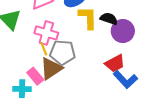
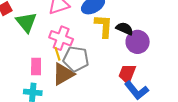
red trapezoid: (115, 63) -> (127, 74), turned 135
pink rectangle: (35, 76) -> (36, 66), moved, turned 36

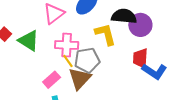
yellow L-shape: (104, 26) -> (105, 34), moved
black semicircle: (125, 29) -> (124, 16), size x1.4
pink rectangle: (36, 66) -> (52, 80), turned 66

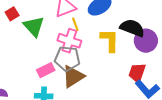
gray pentagon: (87, 60) -> (67, 59), moved
yellow line: (68, 61) -> (75, 24), moved

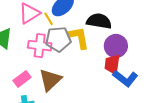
yellow line: (75, 24) -> (49, 19), moved
purple circle: (146, 41) -> (116, 46), moved
gray pentagon: (67, 59) -> (58, 39), moved

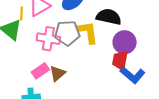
yellow line: (49, 19) -> (22, 13), moved, turned 32
pink rectangle: (22, 79) -> (40, 71), moved
brown triangle: (50, 80) -> (57, 73), size x0.7

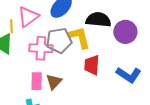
purple circle: (125, 42) -> (125, 32), moved
red trapezoid: (120, 60) -> (92, 65), moved
pink rectangle: (40, 71) -> (37, 81), turned -48

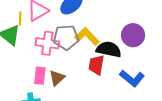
black semicircle: (98, 20) -> (109, 49), moved
yellow L-shape: (80, 38) -> (87, 36), turned -35

